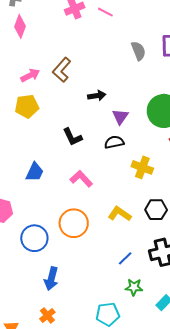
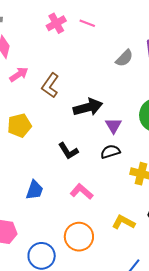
gray semicircle: (138, 51) -> (124, 58), turned 72
pink arrow: (30, 75) -> (19, 74), moved
black arrow: (97, 96) -> (88, 107), size x1.6

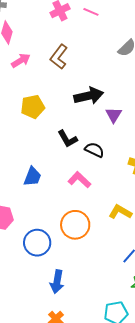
brown L-shape: (50, 85) -> (59, 57), moved
yellow pentagon: (19, 125) -> (33, 107), moved
black semicircle: (110, 152) -> (94, 150), moved, turned 42

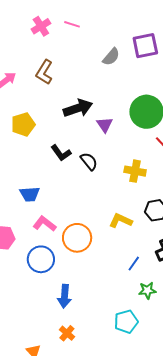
black semicircle: (94, 150) -> (89, 161), turned 30
blue trapezoid: (32, 177) -> (30, 194), turned 70
pink L-shape: (79, 180) -> (45, 224), moved

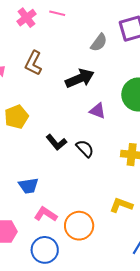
black arrow: (78, 108) -> (80, 78), moved
purple triangle: (105, 125) -> (98, 111), turned -30

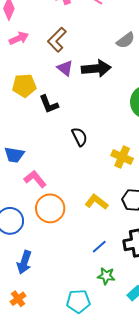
purple triangle: (98, 111) -> (65, 68), moved
black L-shape: (56, 142) -> (49, 104), moved
pink L-shape: (46, 214) -> (35, 179), moved

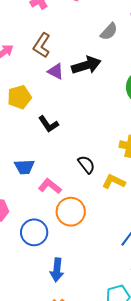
black L-shape: (49, 104) -> (48, 124), moved
black semicircle: (80, 137) -> (86, 164), moved
yellow L-shape: (97, 202) -> (114, 182), moved

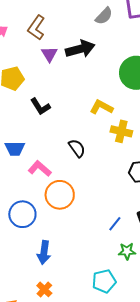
purple triangle: (56, 71) -> (49, 54), turned 30
yellow L-shape: (114, 182) -> (101, 107), moved

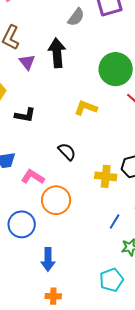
black arrow: (80, 49) -> (57, 53), turned -72
black L-shape: (40, 106) -> (25, 115), turned -40
yellow cross: (121, 131) -> (106, 176), moved
orange cross: (44, 289) -> (53, 296), turned -35

